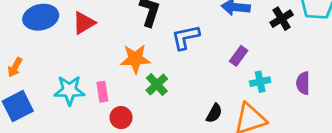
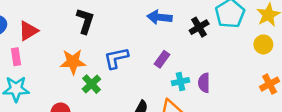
blue L-shape: (186, 37) -> (116, 58), moved
purple semicircle: (303, 83) -> (204, 83), moved
pink rectangle: (102, 92) -> (16, 57), moved

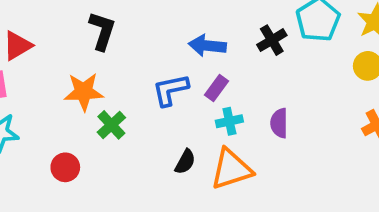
blue arrow: (159, 17) -> (207, 46), moved
blue L-shape: (116, 58) -> (170, 90), moved
cyan cross: (181, 82) -> (229, 121), moved

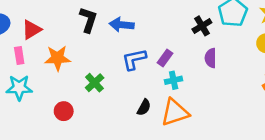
blue arrow: (207, 46) -> (122, 25), moved
orange star: (84, 92) -> (57, 58), moved
purple semicircle: (279, 123) -> (211, 58), moved

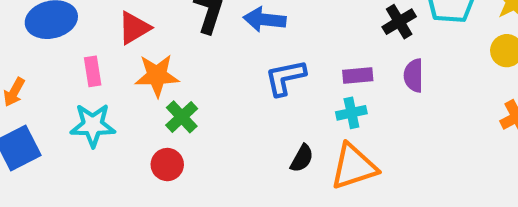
red triangle: (32, 30) -> (134, 28), moved
purple rectangle: (165, 58) -> (358, 75), moved, turned 49
green cross: (95, 83) -> (182, 117), moved

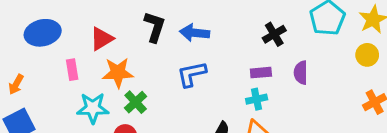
black cross: (399, 22) -> (274, 34), moved
blue L-shape: (285, 78) -> (192, 74), moved
cyan star: (93, 125) -> (93, 108), moved

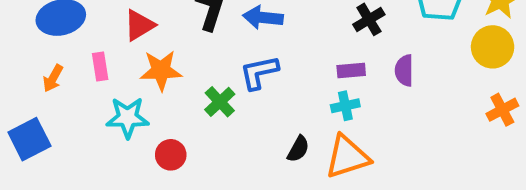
yellow circle: (367, 55) -> (493, 47), size x1.4
orange arrow: (16, 84) -> (53, 78), moved
green cross: (136, 102) -> (220, 102), moved

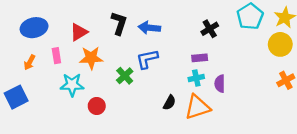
purple semicircle: (404, 70) -> (220, 84), moved

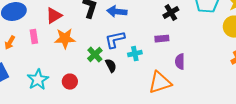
cyan cross: (196, 78) -> (135, 54), moved
cyan star: (72, 85) -> (38, 80), moved, turned -30
black semicircle: (169, 103) -> (111, 66), moved, turned -56

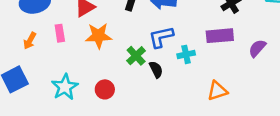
purple rectangle: (162, 39) -> (220, 36), size x1.5
purple semicircle: (180, 62) -> (257, 48), moved, turned 42
orange triangle: (160, 83) -> (217, 91), size x0.7

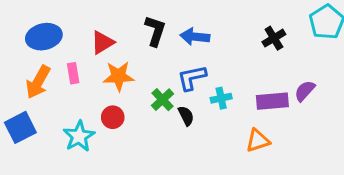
purple rectangle: (220, 36) -> (272, 101), moved
orange arrow: (30, 41) -> (38, 82), size x1.6
red circle: (105, 89) -> (113, 117), moved

